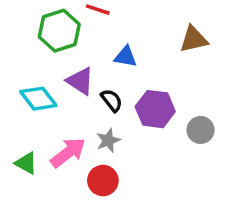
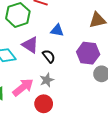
purple hexagon: (155, 109) -> (88, 53), moved

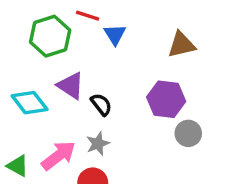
blue triangle: (57, 30) -> (115, 34), moved, turned 48

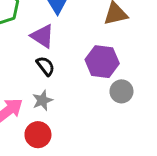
purple triangle: (71, 86) -> (42, 36), moved

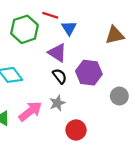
purple hexagon: (102, 62) -> (89, 73), moved
red circle: (38, 135) -> (76, 130), moved

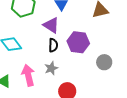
black semicircle: (60, 76) -> (53, 45), turned 40
pink arrow: (30, 111) -> (28, 75), turned -65

